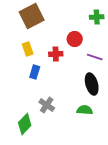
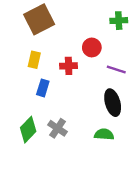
yellow rectangle: (28, 49) -> (34, 60), turned 32
green diamond: (25, 124) -> (28, 130), moved

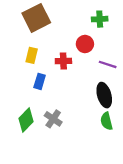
green cross: (119, 21) -> (100, 19), moved
green semicircle: (104, 134) -> (107, 121), moved, turned -108

